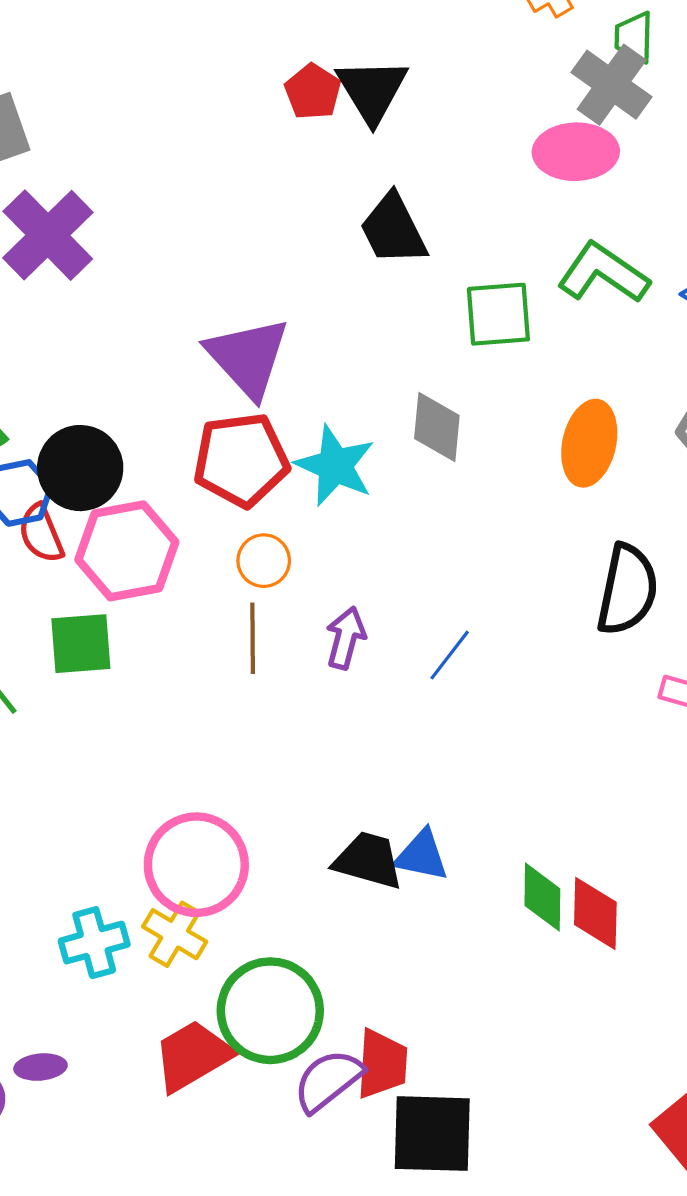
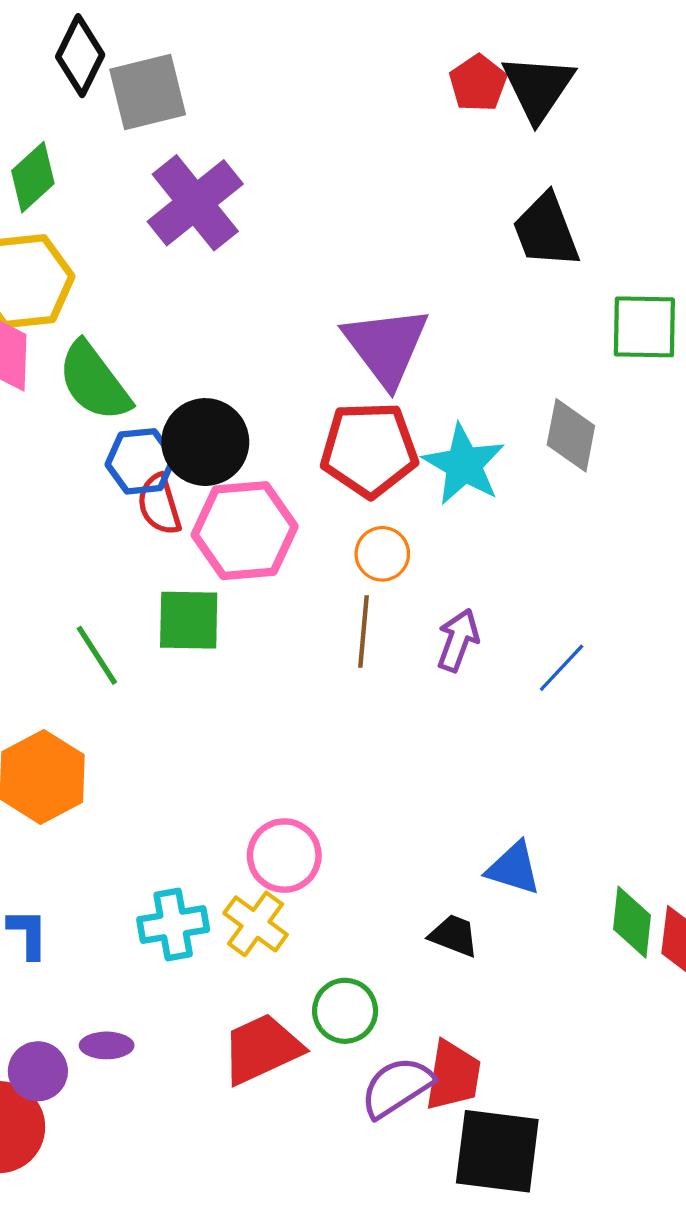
black trapezoid: (368, 860) -> (454, 936), moved, size x0.7
pink circle: (196, 865) -> (284, 856), size x0.7
green circle: (270, 1011) -> (345, 1011), size x0.6

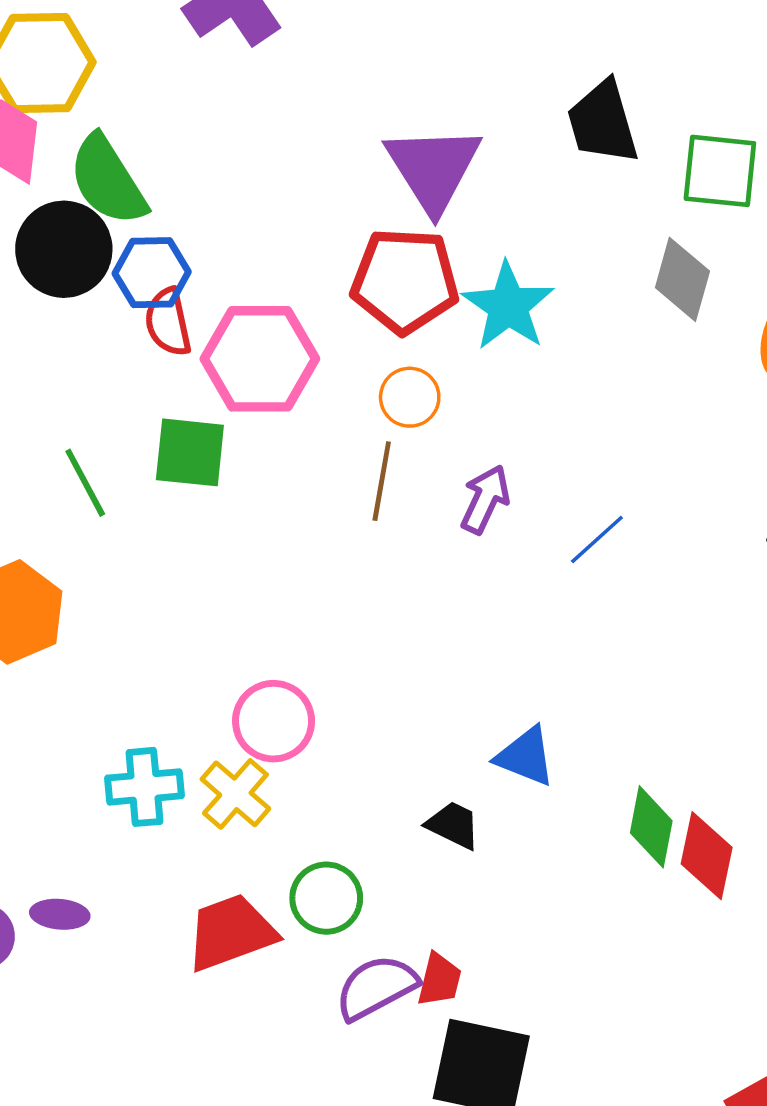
black trapezoid: (546, 231) -> (603, 122), moved
gray diamond: (571, 435) -> (682, 279), moved
black circle: (205, 442) -> (64, 249), moved
red trapezoid: (453, 1076) -> (439, 980), size x0.7

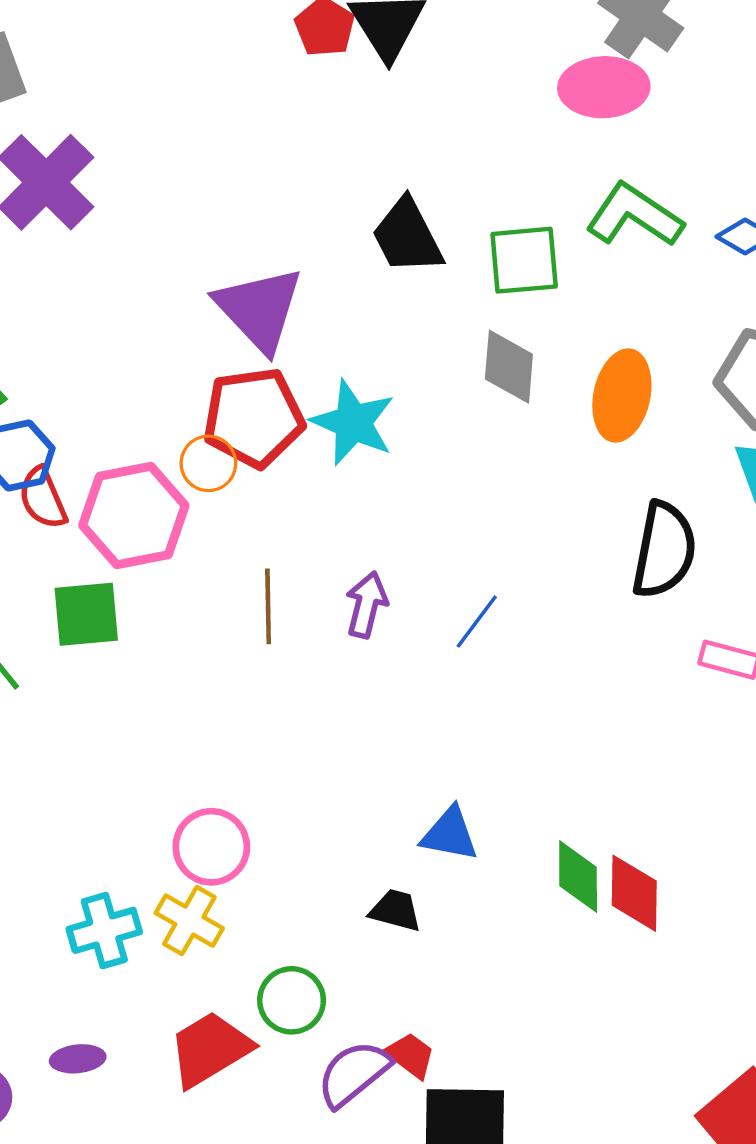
orange circle: (410, 397) -> (208, 463), moved
purple ellipse: (60, 914) -> (78, 1059), moved
red trapezoid: (439, 980) -> (410, 1055), turned -56

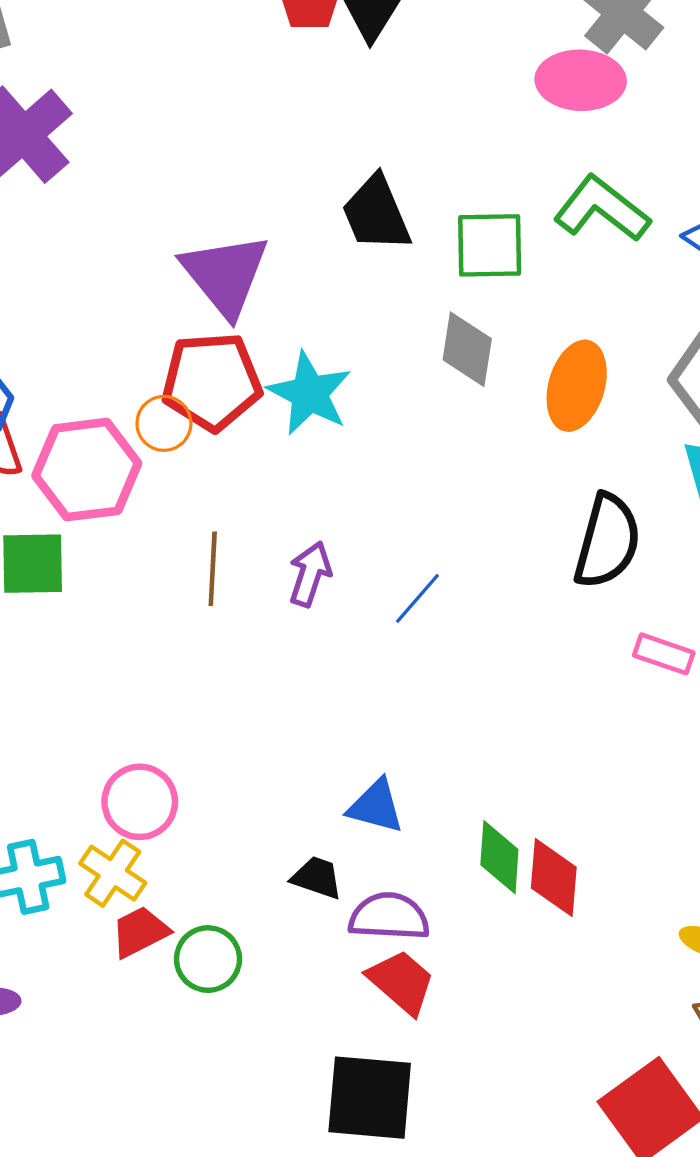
red trapezoid: (210, 1049) -> (140, 932), moved, size x0.7
red trapezoid: (410, 1055) -> (401, 982), moved, size x1.4
purple semicircle: (354, 1073) -> (389, 917), moved, turned 38

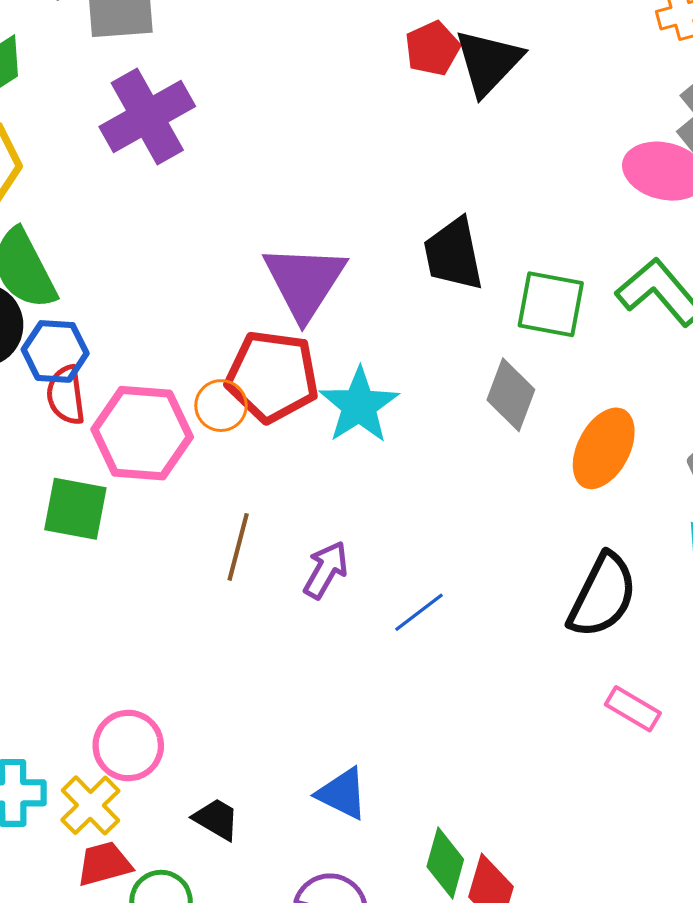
black trapezoid: (317, 878) -> (216, 819), moved

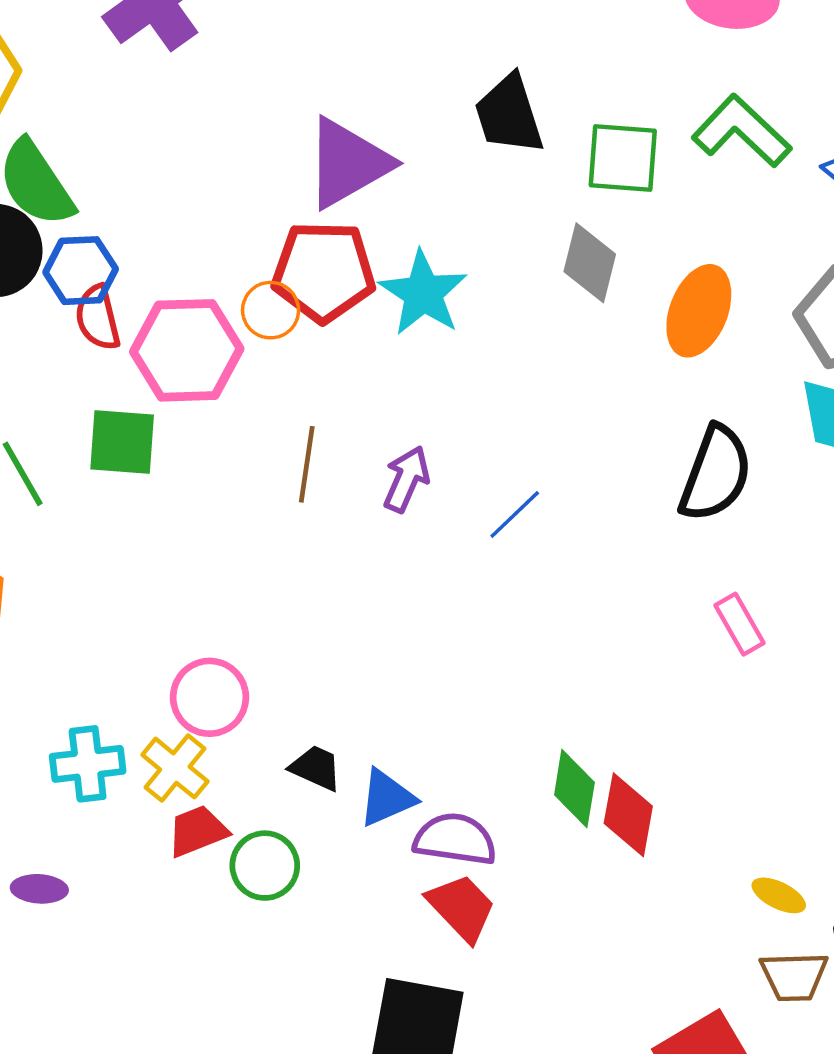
purple triangle: (304, 282) -> (348, 163), turned 34
pink rectangle: (633, 709) -> (739, 624), moved, turned 36
blue triangle: (342, 794) -> (387, 798), moved, turned -44

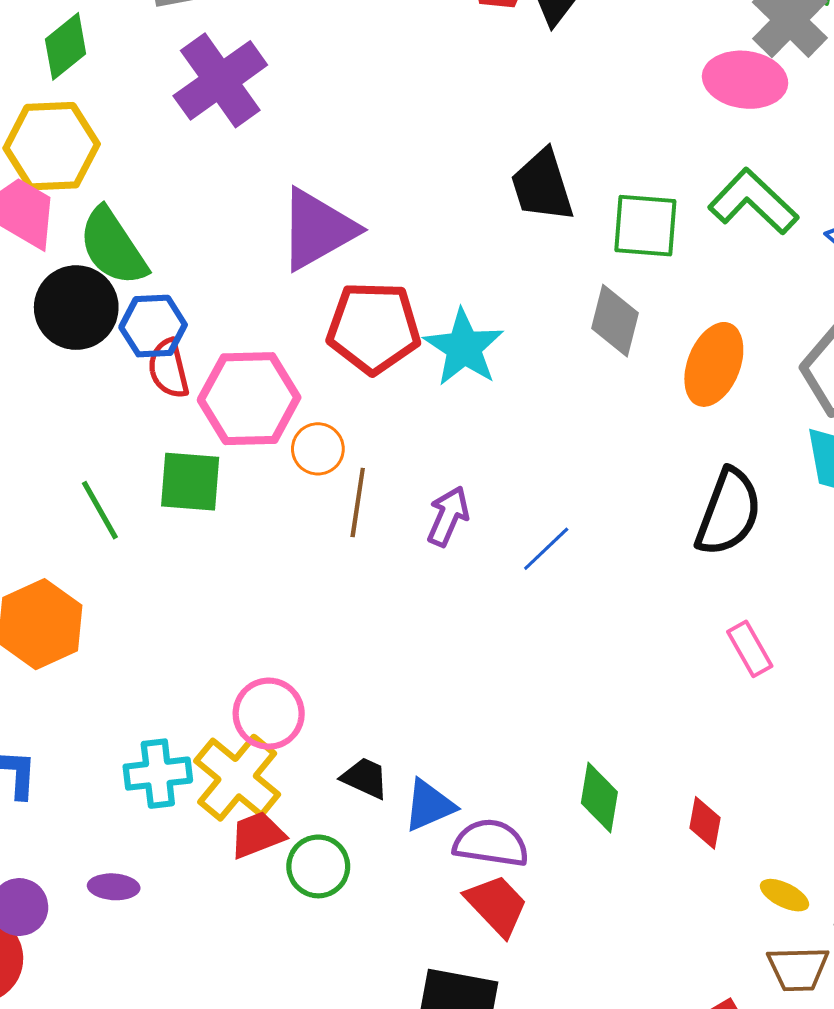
purple triangle: (348, 163) -> (317, 229), moved
orange circle: (271, 310) -> (318, 449), moved
yellow cross: (175, 768) -> (237, 778), size x1.4
red diamond: (628, 815) -> (705, 823), moved, size x0.7

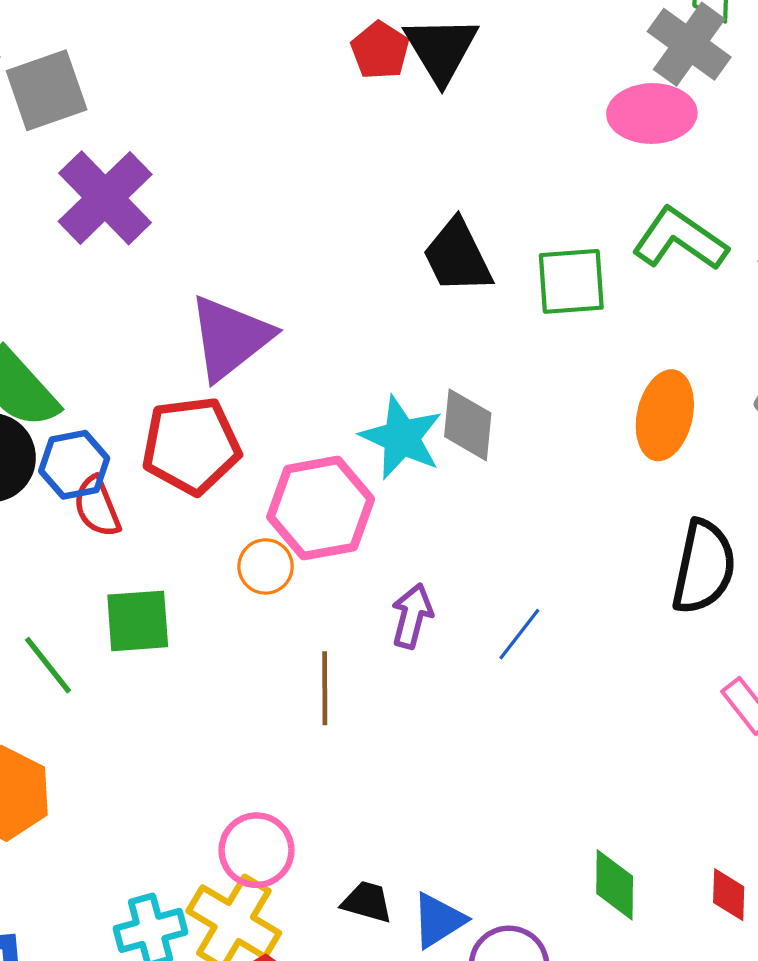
gray diamond: (615, 321) -> (468, 425), moved
red pentagon: (374, 328) -> (191, 446), moved
pink hexagon: (249, 399) -> (321, 508), moved
brown line: (358, 503) -> (325, 688), moved

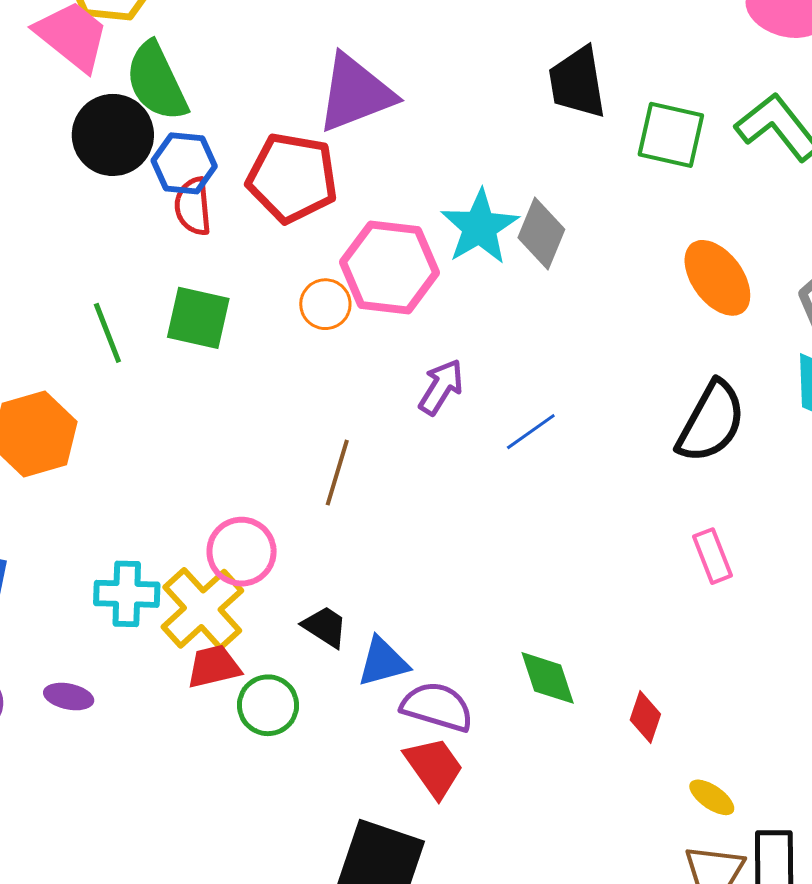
orange ellipse: (665, 415) -> (717, 278), turned -66
brown line: (325, 688) -> (337, 473), moved
green diamond: (615, 885) -> (548, 678), turned -36

